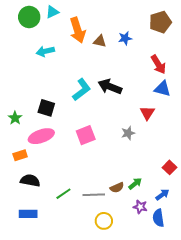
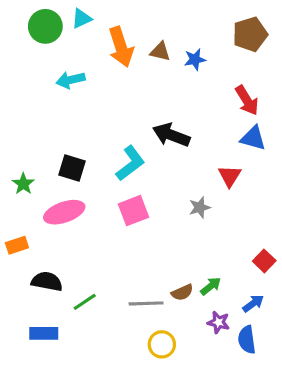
brown triangle: (100, 41) -> (160, 52), moved
cyan L-shape: (82, 90) -> (130, 163), moved
orange rectangle: (20, 155) -> (17, 245), moved
green line: (63, 194) -> (85, 302), moved

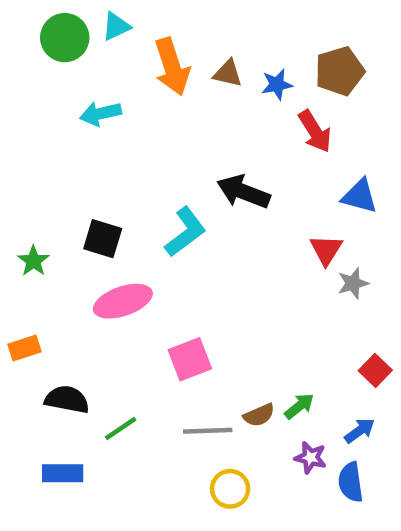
brown pentagon: (250, 34) -> (340, 71), moved
red arrow: (247, 100) -> (315, 131), moved
gray star: (200, 207) -> (353, 283), moved
pink square: (133, 211) -> (190, 359), moved
pink ellipse: (64, 212) -> (123, 301), moved

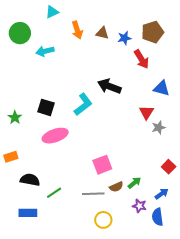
green circle: (65, 38) -> (20, 33), moved
orange arrow: (172, 67) -> (77, 30), size x0.7
pink square: (190, 359) -> (102, 165), moved

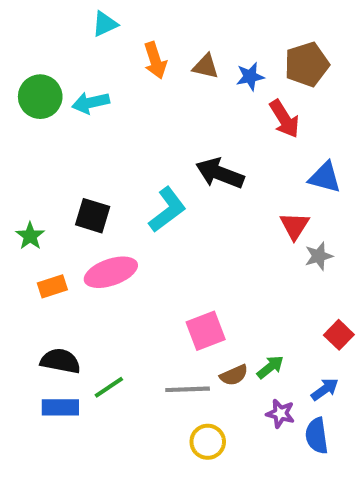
green circle: (20, 33) -> (40, 97), moved
orange rectangle: (11, 157) -> (52, 286), moved
blue rectangle: (28, 213) -> (60, 407), moved

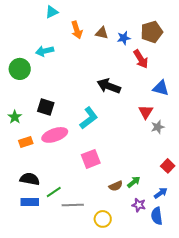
green circle: (40, 97) -> (20, 69), moved
cyan L-shape: (167, 210) -> (89, 118), moved
pink square: (206, 331) -> (91, 159), moved
gray line: (188, 389) -> (73, 205), moved

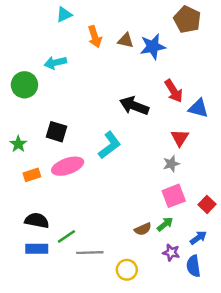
brown pentagon: (152, 32) -> (187, 19), moved, turned -30
blue star: (124, 38) -> (153, 47), size x1.5
red arrow: (141, 59) -> (174, 91), moved
gray star: (158, 127) -> (171, 164), moved
pink square: (91, 159) -> (174, 196), moved

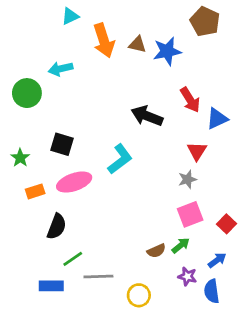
orange arrow: (95, 37) -> (104, 40), size x1.4
blue triangle: (198, 108) -> (217, 119), turned -40
black semicircle: (37, 220) -> (57, 227), moved, turned 100
blue rectangle: (37, 249) -> (51, 286), moved

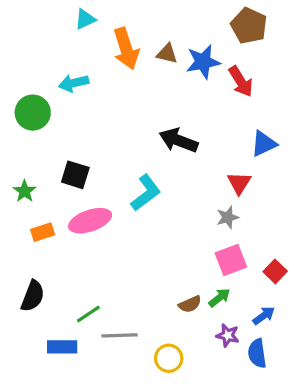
red arrow: (190, 100) -> (241, 81), moved
black semicircle: (57, 227) -> (33, 296), moved

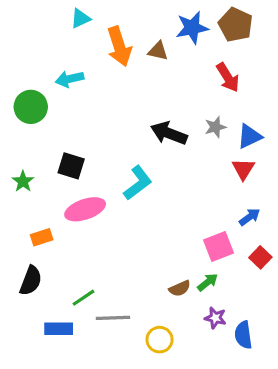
blue star: (203, 62) -> (192, 28), moved
red triangle: (239, 183) -> (243, 169), moved
gray star: (228, 217) -> (215, 127), moved
orange rectangle: (43, 232) -> (42, 237), moved
blue arrow: (264, 316) -> (250, 217), moved

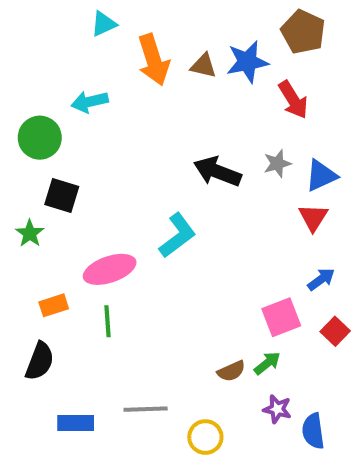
blue star: (192, 28) -> (247, 62), moved
black square: (71, 166) -> (62, 196), moved
green line: (84, 298) -> (108, 321), moved, turned -60

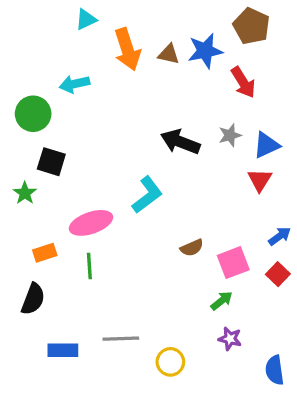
blue arrow: (321, 279) -> (280, 236), moved
brown semicircle: (231, 371) -> (192, 248), moved
blue semicircle: (313, 431) -> (275, 370), moved

